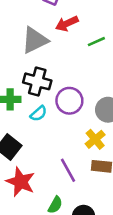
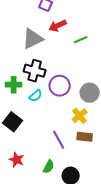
red star: (21, 182) -> (17, 160), moved, size x0.7

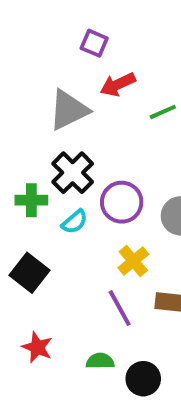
black cross: (35, 71) -> (73, 173), turned 30
yellow cross: (80, 116) -> (133, 261), moved
green semicircle: (49, 167) -> (100, 361), turned -120

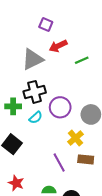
black cross: (73, 173) -> (35, 92), turned 30
yellow cross: (133, 261) -> (75, 138), moved

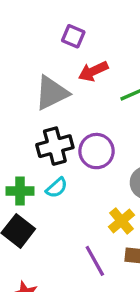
green cross: (13, 106) -> (20, 191), moved
purple circle: (60, 107) -> (97, 151), moved

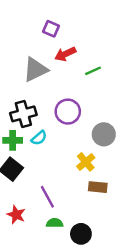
black cross: (55, 146) -> (23, 114), moved
purple line: (95, 261) -> (47, 197), moved

